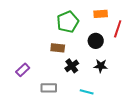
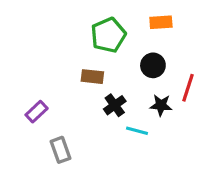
red line: (118, 29) -> (188, 88), moved
gray rectangle: (49, 88) -> (60, 150), moved, turned 70
cyan line: (87, 92) -> (137, 131), moved

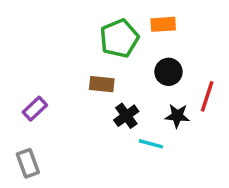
orange rectangle: (161, 22) -> (163, 24), moved
purple rectangle: (37, 112) -> (35, 109), moved
gray rectangle: (60, 150) -> (28, 163), moved

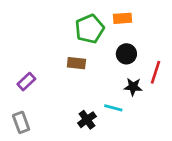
black cross: (126, 116) -> (87, 120), moved

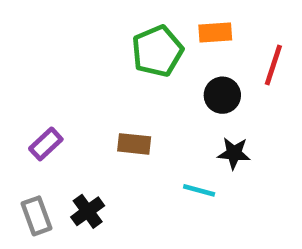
brown rectangle: (76, 63) -> (134, 144), moved
red line: (155, 72) -> (273, 65), moved
black cross: (87, 120) -> (88, 211), moved

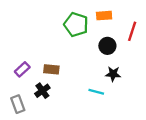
green pentagon: (157, 51) -> (76, 25), turned -30
brown rectangle: (134, 144) -> (51, 69), moved
black cross: (88, 211) -> (42, 91), moved

